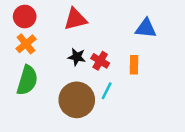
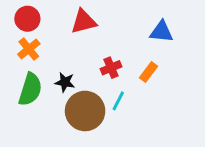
black star: (77, 57) -> (65, 82), moved
red cross: (100, 61) -> (111, 68), turned 36
orange rectangle: (134, 65) -> (148, 72), turned 36

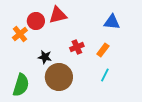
red circle: (27, 19) -> (36, 21), moved
green semicircle: (30, 89) -> (21, 85), moved
cyan line: (118, 101) -> (105, 75), moved

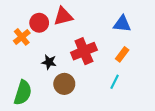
red cross: (77, 47) -> (84, 51), size x1.6
orange rectangle: (103, 50) -> (122, 54), moved
brown circle: (59, 77) -> (64, 84), size x0.7

